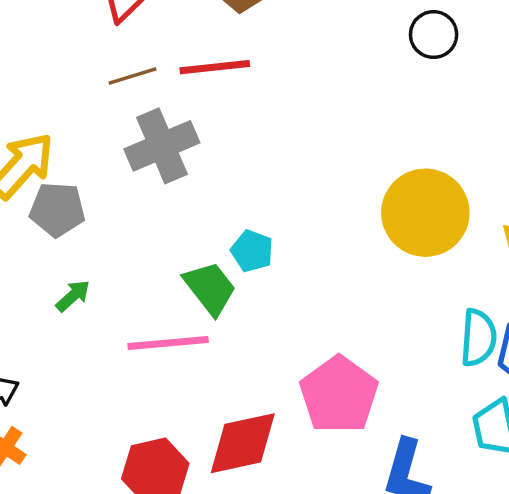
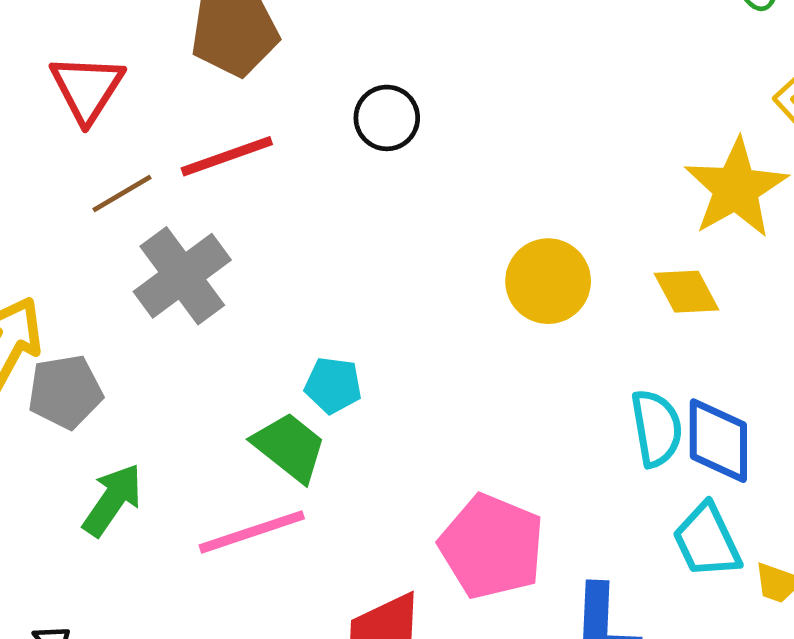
black circle: (434, 35) -> (387, 118), moved
yellow circle: (425, 213) -> (548, 281), size x0.7
green arrow: (73, 296) -> (113, 500), size x1.5

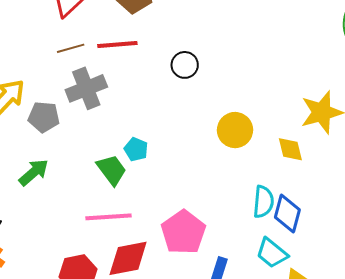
black circle: (387, 118) -> (185, 65), moved
gray pentagon: (65, 392) -> (44, 117), moved
pink line: (252, 532) -> (108, 217), moved
cyan trapezoid: (707, 541) -> (272, 253), turned -40

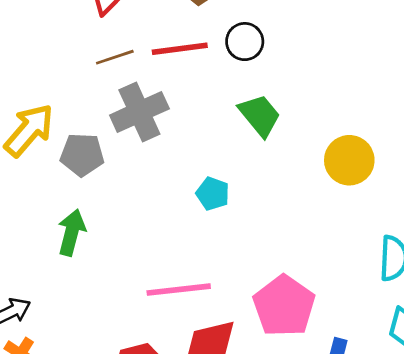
black circle: (185, 65) -> (245, 42), moved
green trapezoid: (112, 170) -> (260, 115), moved
green arrow: (34, 172) -> (72, 232), turned -32

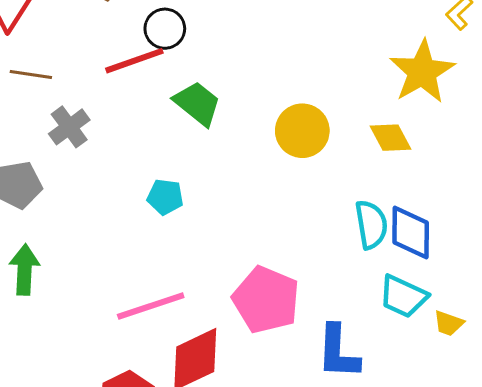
red line: (180, 49) -> (134, 61), moved
brown line: (115, 57) -> (31, 74), turned 39
gray cross: (139, 112) -> (69, 127), size x0.7

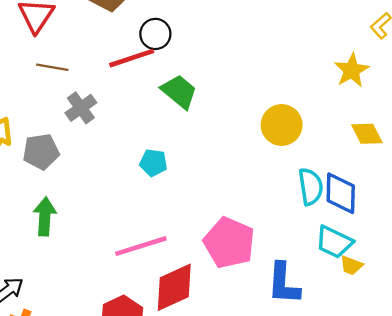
yellow star: (422, 72) -> (352, 70), size x0.7
yellow circle: (302, 131) -> (282, 125), moved
yellow diamond: (391, 138) -> (367, 134), moved
yellow trapezoid: (449, 323) -> (351, 265), moved

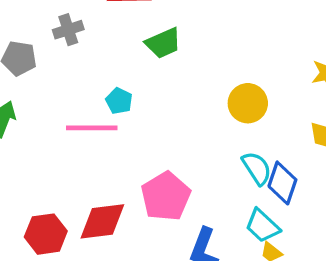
green trapezoid: (179, 92) -> (163, 43), turned 99
cyan semicircle: (311, 187) -> (257, 168), turned -42
pink line: (141, 246) -> (92, 128), moved

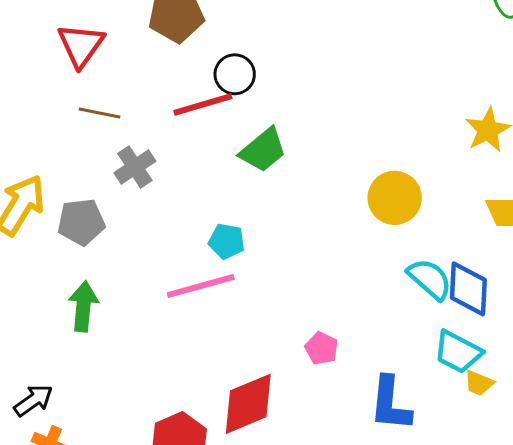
pink pentagon: (166, 196) -> (322, 348), size x0.5

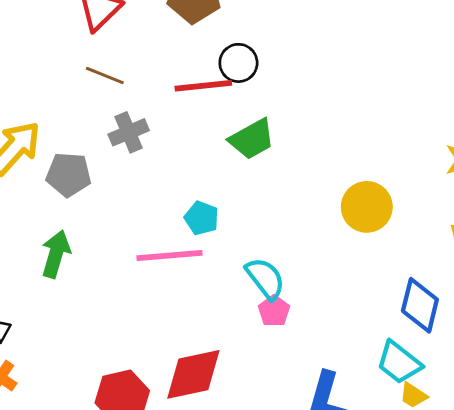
cyan semicircle: (430, 279) -> (265, 278), moved
pink pentagon: (322, 348) -> (274, 311), moved

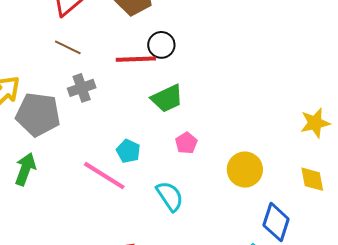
gray pentagon: (69, 175) -> (38, 114), size x1.4
yellow circle: (367, 207) -> (245, 170), moved
pink line: (169, 256) -> (104, 176), turned 33
pink pentagon: (274, 311) -> (186, 143), moved

